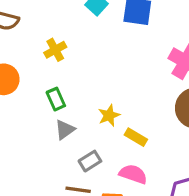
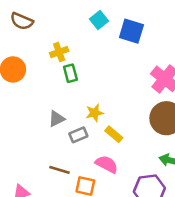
green rectangle: (56, 99) -> (70, 73), moved
gray rectangle: (90, 161) -> (78, 135), moved

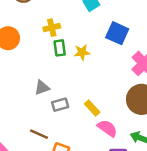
blue square: (131, 31) -> (117, 33), moved
yellow star: (95, 113) -> (82, 52), moved
pink semicircle: (107, 164) -> (107, 128), moved

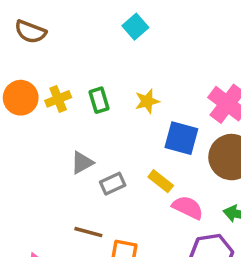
yellow cross: (52, 28) -> (58, 99), moved
blue square: (117, 33) -> (181, 138), moved
yellow star: (82, 52) -> (147, 101), moved

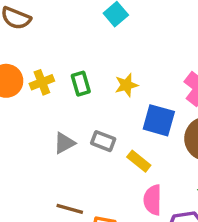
gray rectangle: (113, 184) -> (103, 141), moved, turned 45
pink semicircle: (188, 208) -> (153, 200), moved, turned -116

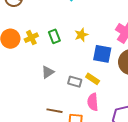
gray rectangle: (103, 141) -> (75, 82), moved
pink semicircle: (153, 200) -> (93, 102), moved

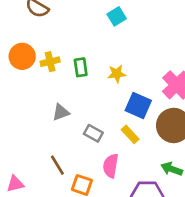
yellow rectangle: (93, 79) -> (130, 134), moved
brown line: (54, 111) -> (57, 165), turned 35

